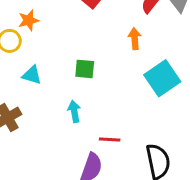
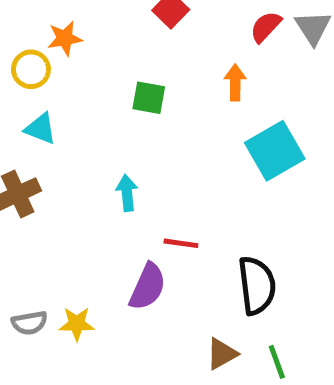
green square: (85, 69) -> (149, 98), moved
cyan triangle: (32, 75) -> (40, 129), moved

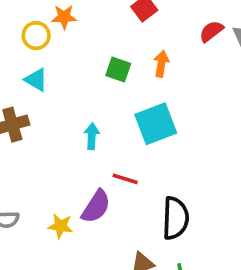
orange arrow: (235, 82) -> (161, 64), moved
cyan square: (275, 151) -> (156, 124), moved
yellow star: (77, 324) -> (60, 226), moved

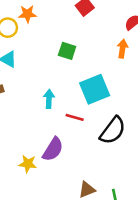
orange arrow: (161, 64) -> (122, 49), moved
red line: (125, 179) -> (75, 117), moved
black semicircle: (175, 218) -> (113, 131), moved, turned 36

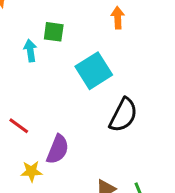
cyan arrow: (49, 99) -> (30, 51), moved
red line: (75, 117) -> (19, 126), moved, turned 30

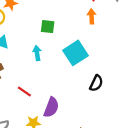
cyan arrow: (30, 51) -> (37, 53), moved
black semicircle: (123, 115) -> (96, 83), size x0.7

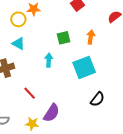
orange arrow: (92, 16) -> (91, 37), moved
green square: (48, 27) -> (63, 38), turned -32

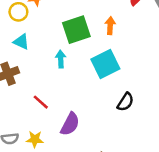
green square: (63, 38) -> (76, 30), size x1.6
yellow star: (32, 124) -> (35, 139), moved

